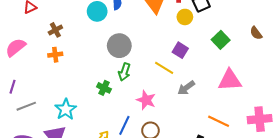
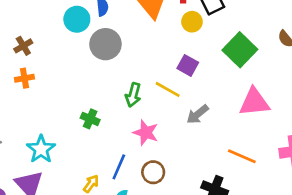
green square: (221, 40) -> (240, 50), size x1.4
gray circle: (119, 46) -> (105, 44), moved
green arrow: (124, 72) -> (133, 95), moved

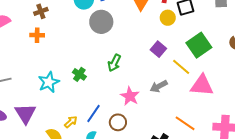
yellow line: (168, 89) -> (181, 67), moved
pink star: (146, 133) -> (130, 96), moved
cyan star: (41, 149) -> (49, 82), moved

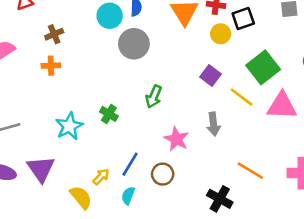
pink triangle: (202, 85) -> (282, 106), moved
gray arrow: (159, 86) -> (213, 124), turned -66

